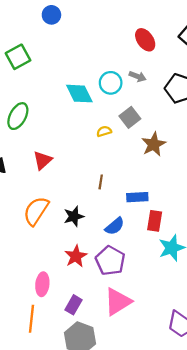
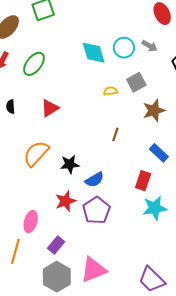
brown line: (101, 182) -> (115, 134), moved
blue rectangle: (137, 197) -> (159, 153), moved, turned 36
blue semicircle: (115, 226) -> (95, 180), moved
pink triangle: (118, 302) -> (93, 270), moved

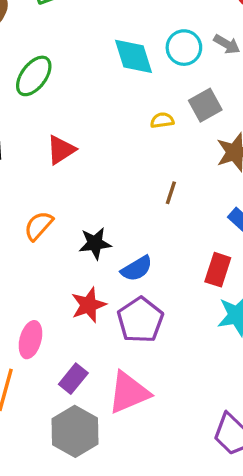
orange semicircle: (36, 153) -> (39, 226), size x0.7
pink triangle: (93, 270) -> (129, 393), moved

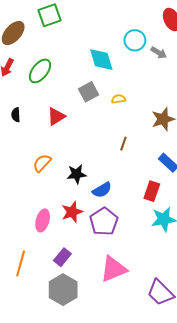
cyan circle: (184, 48) -> (135, 40), moved
gray square: (205, 105) -> (89, 92), moved
pink ellipse: (30, 340) -> (43, 220), moved
pink triangle: (129, 393) -> (113, 269), moved

